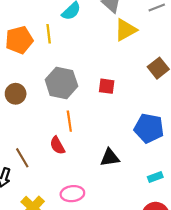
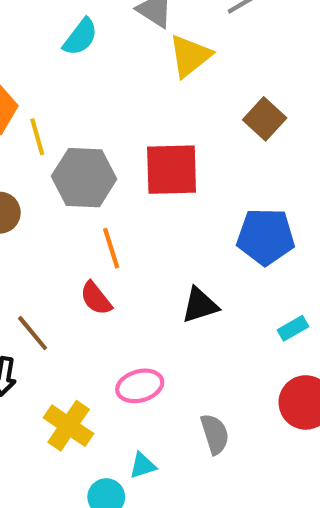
yellow line: (49, 34) -> (37, 137), moved
red square: (107, 86) -> (172, 170), size x1.8

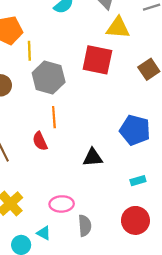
yellow triangle: (190, 56) -> (118, 28), turned 30
red square: (172, 170) -> (97, 60), moved
pink ellipse: (140, 386) -> (62, 204), moved
cyan triangle: (143, 466) -> (44, 233), turned 32

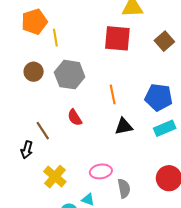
gray hexagon: (49, 78) -> (70, 75), moved
orange line: (54, 117) -> (113, 94), moved
cyan rectangle: (138, 181) -> (165, 128), moved, size x1.5

